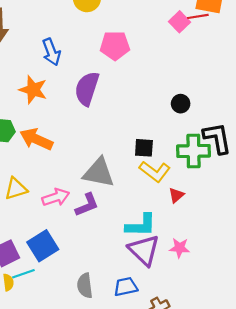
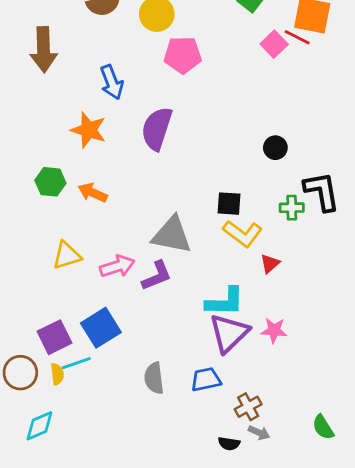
red line: (198, 16) -> (297, 37), turned 36
pink pentagon: (115, 46) -> (183, 55), moved
orange arrow: (36, 139) -> (93, 193), size x0.7
green cross: (194, 151) -> (292, 208), size x0.6
purple triangle: (144, 250) -> (229, 333), turned 32

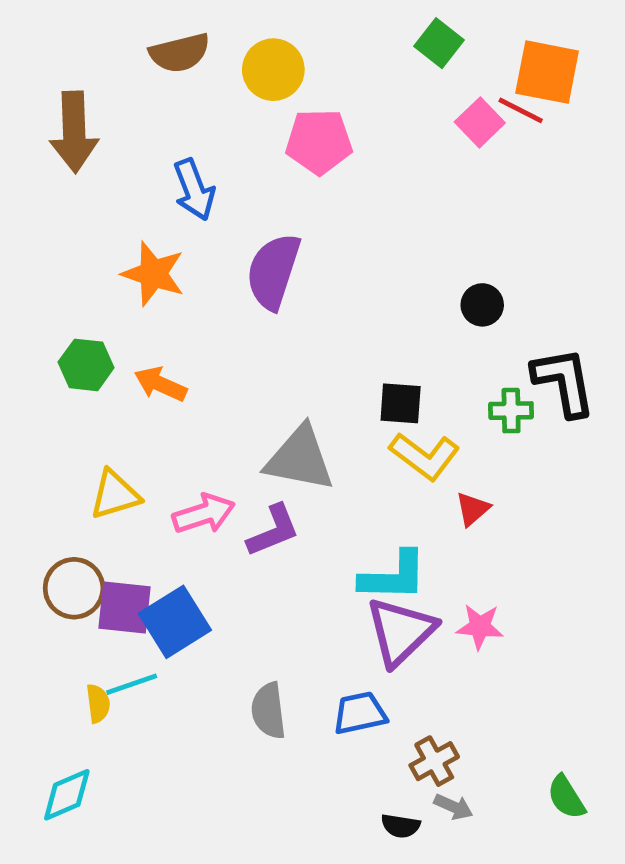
purple square: (54, 337) -> (124, 607), moved, turned 32
brown circle: (20, 373) -> (74, 588), moved

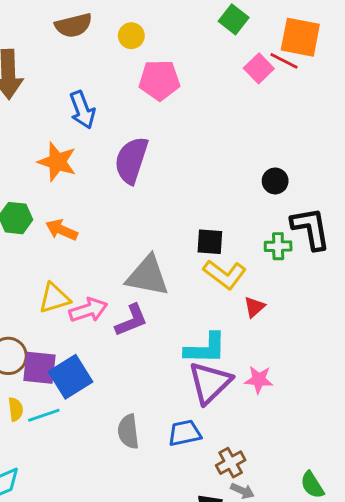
yellow circle: (273, 70) -> (131, 36), size x0.7
black circle: (482, 305) -> (275, 181), moved
yellow triangle: (115, 495) -> (54, 298), moved
yellow semicircle: (98, 703) -> (16, 409), moved

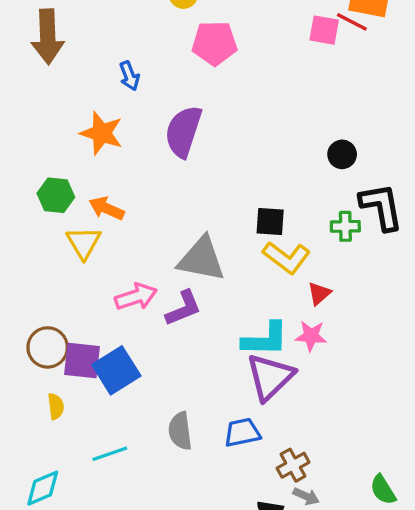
pink square: (259, 68) -> (324, 30), turned -36
blue arrow: (82, 110) -> (129, 76), size x0.7
yellow triangle: (54, 298) -> (84, 243), moved, turned -44
pink star: (259, 380) -> (311, 336), moved
cyan line: (44, 415) -> (110, 454), moved

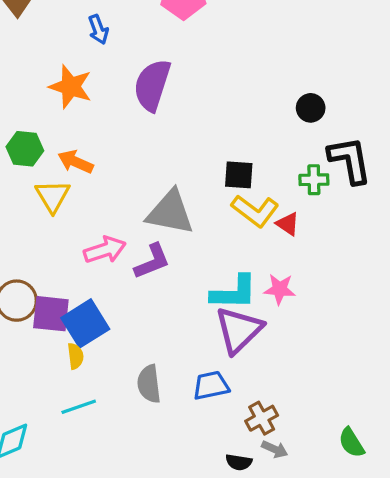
red triangle: (319, 293) -> (288, 224), moved, turned -45
yellow semicircle: (56, 406) -> (75, 356), moved

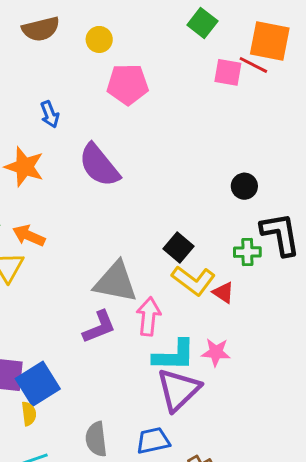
purple semicircle: (152, 85) -> (99, 165), turned -57
black square: (239, 175) -> (179, 248), turned 36
pink arrow: (105, 250) -> (149, 316), moved, turned -66

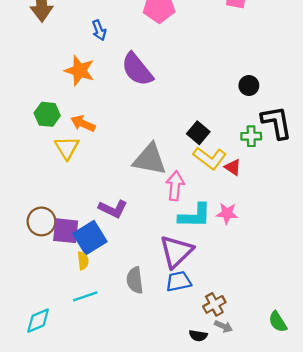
purple L-shape: (99, 327) -> (113, 209), moved, turned 48
purple triangle: (179, 390) -> (176, 251), moved

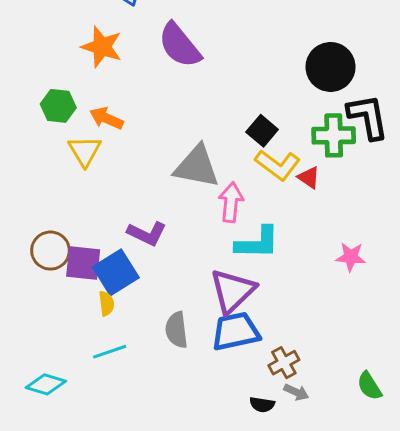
black circle: (249, 86) -> (331, 67), size x1.8
green cross: (251, 136) -> (334, 135), size x1.5
pink star: (227, 213) -> (351, 257), moved
blue trapezoid: (179, 281) -> (236, 331), size x1.4
cyan diamond: (38, 321) -> (46, 384), turned 40

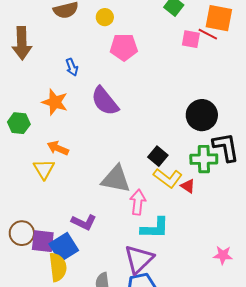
green hexagon: (58, 106) -> (19, 123), moved
pink star: (351, 257) -> (223, 255), moved
yellow semicircle: (106, 303) -> (58, 267), size x1.8

